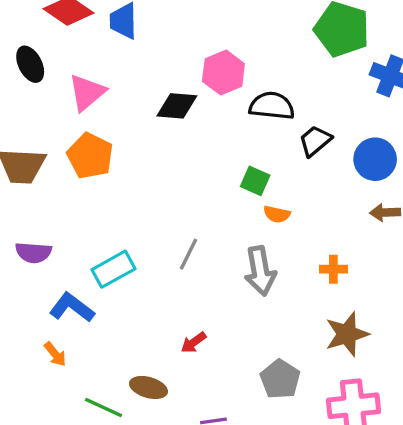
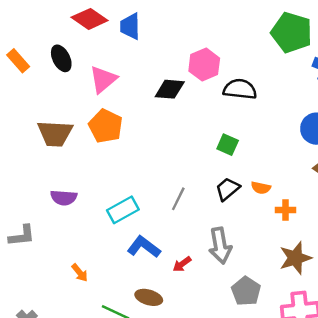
black trapezoid: (315, 141) -> (228, 189), moved
orange semicircle: (277, 214) -> (261, 188), moved
gray arrow: (260, 271) -> (220, 246), moved
blue L-shape: (72, 308) -> (144, 247), moved

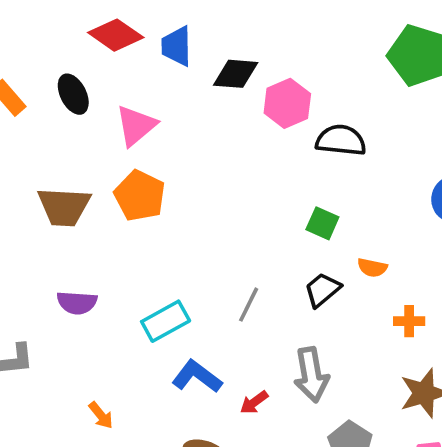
black diamond: (170, 89) -> (236, 74), moved
orange semicircle: (261, 188) -> (372, 268), moved

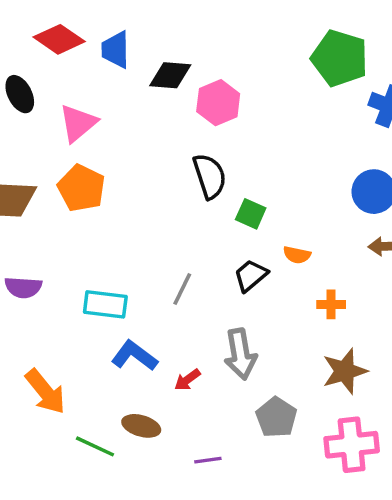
black semicircle: (341, 140) -> (210, 176), moved, turned 66
cyan rectangle: (166, 321) -> (105, 304), turned 36
orange arrow: (101, 415) -> (45, 392), size x1.8

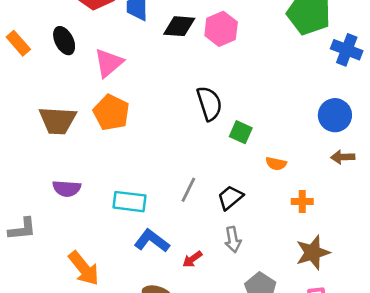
pink hexagon: (218, 103) -> (221, 29), moved
black trapezoid: (251, 275) -> (230, 198), moved
gray arrow: (240, 354) -> (233, 239), size x0.7

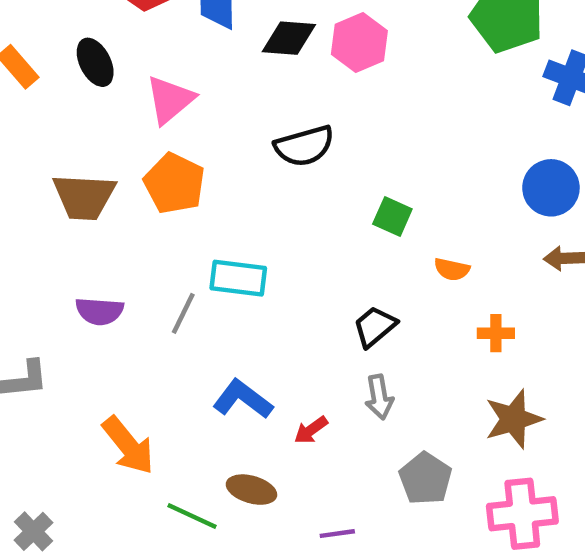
black semicircle: (209, 103) -> (304, 146), moved, turned 92
gray line: (188, 190) -> (183, 313), moved
cyan rectangle: (130, 202) -> (238, 278), moved

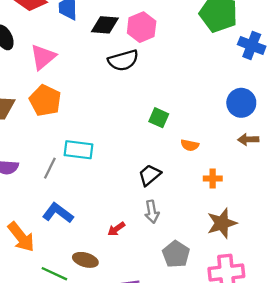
black semicircle: (304, 146) -> (123, 60), moved
blue L-shape: (243, 399) -> (58, 213), moved

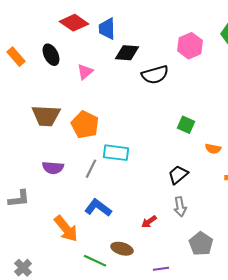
black diamond: (105, 25) -> (127, 53), moved
pink hexagon: (142, 27) -> (190, 46), moved
pink triangle: (43, 57) -> (85, 72), size x0.7
orange pentagon: (45, 100) -> (85, 125), moved

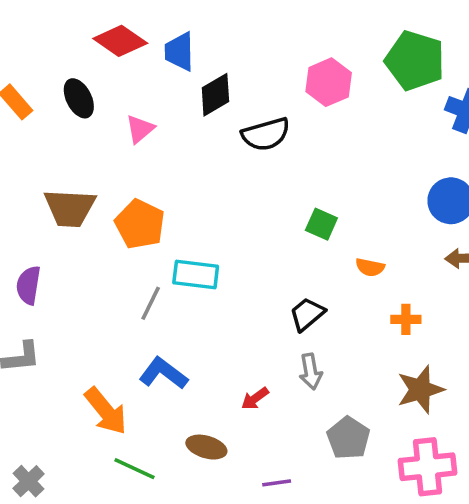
black diamond: (127, 53) -> (215, 95), turned -35
purple semicircle: (53, 168) -> (28, 285), moved, turned 95
green line: (95, 261) -> (135, 469), moved

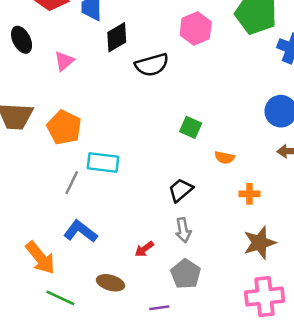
gray pentagon: (348, 438) -> (186, 274), moved

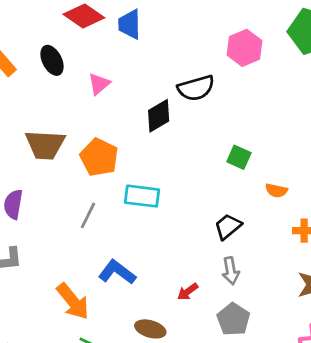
black diamond: (117, 37) -> (159, 116), moved
gray line: (72, 183) -> (88, 215), moved

